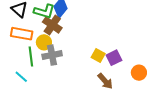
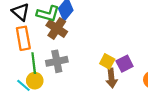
orange rectangle: (22, 34) -> (23, 38), turned 70
yellow circle: (44, 42) -> (35, 81), moved
brown arrow: (105, 81) -> (112, 78), moved, turned 36

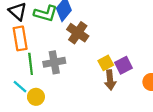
brown cross: (57, 28) -> (78, 33), moved
yellow square: (107, 61) -> (106, 63), turned 32
yellow circle: (35, 81) -> (36, 97), moved

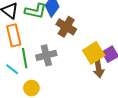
yellow square: (106, 63) -> (94, 53), size x1.5
cyan line: (20, 87) -> (12, 69), moved

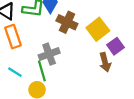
yellow square: (94, 53) -> (98, 29), moved
green line: (25, 58) -> (42, 71), moved

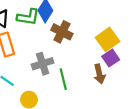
yellow square: (98, 29) -> (108, 39), moved
green line: (42, 71) -> (63, 79), moved

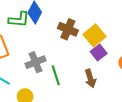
brown cross: (62, 32) -> (68, 29), moved
brown arrow: (99, 74) -> (90, 78), moved

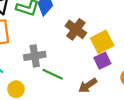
green line: (56, 75) -> (53, 74), turned -60
brown arrow: (90, 78) -> (88, 85), turned 60

